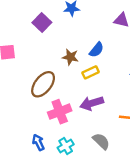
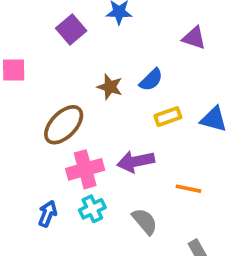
yellow rectangle: (91, 72) -> (168, 117), moved
blue arrow: (38, 142) -> (48, 214), turned 42
cyan cross: (66, 146) -> (92, 209), moved

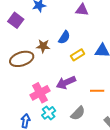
brown ellipse: (64, 125) -> (22, 59), moved, turned 40
gray semicircle: (145, 221) -> (78, 113), turned 98

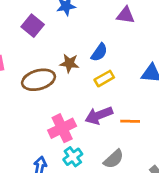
yellow rectangle: (78, 55) -> (104, 79), moved
orange line: (97, 91) -> (130, 121), moved

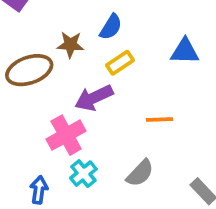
purple arrow: (99, 115) -> (94, 98), moved

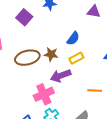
brown star: (70, 45) -> (51, 54), moved

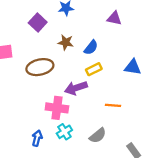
brown star: (51, 54) -> (66, 42), moved
pink cross: (44, 94) -> (57, 108), turned 30

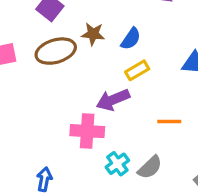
brown ellipse: (40, 67) -> (56, 51), moved
cyan cross: (64, 132) -> (117, 164), moved
blue arrow: (37, 138) -> (44, 179), moved

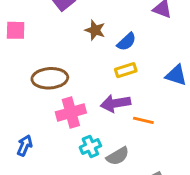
brown ellipse: (56, 51) -> (50, 78), moved
purple arrow: (113, 100) -> (116, 103), moved
pink cross: (87, 131) -> (71, 112), turned -32

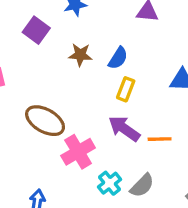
yellow rectangle: (126, 70) -> (126, 89), turned -36
brown ellipse: (50, 78) -> (45, 121), turned 48
purple arrow: (116, 103) -> (124, 129), turned 60

